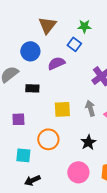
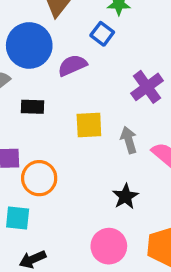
blue circle: (30, 51) -> (29, 45), size x1.4
yellow square: (62, 109) -> (89, 125), moved
orange circle: (48, 139) -> (39, 178), moved

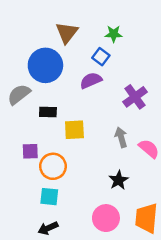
purple semicircle: (72, 65) -> (91, 81), moved
yellow square: (89, 125) -> (74, 130), moved
cyan square: (18, 218) -> (49, 197), moved

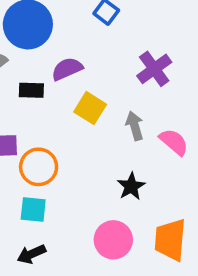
purple semicircle: (91, 81) -> (67, 69), moved
yellow square: (74, 130) -> (90, 108), moved, turned 35

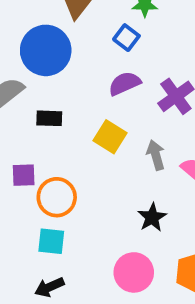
purple semicircle: (67, 69) -> (125, 83), moved

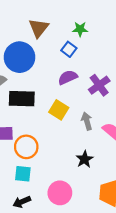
black rectangle: (49, 118) -> (22, 99), size x1.6
pink circle: (134, 272) -> (60, 193), moved

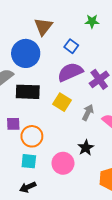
green star: (80, 29) -> (92, 21), moved
purple semicircle: (68, 77) -> (70, 72), size x1.4
gray arrow: (87, 121) -> (88, 112), turned 42
pink circle: (60, 193) -> (63, 163), moved

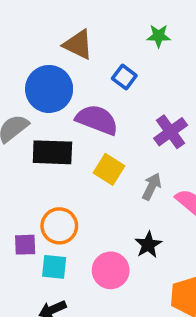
brown triangle: (43, 27) -> (78, 44), turned -42
purple semicircle: (70, 72) -> (97, 120), moved, turned 45
purple square: (13, 124) -> (25, 245), moved

